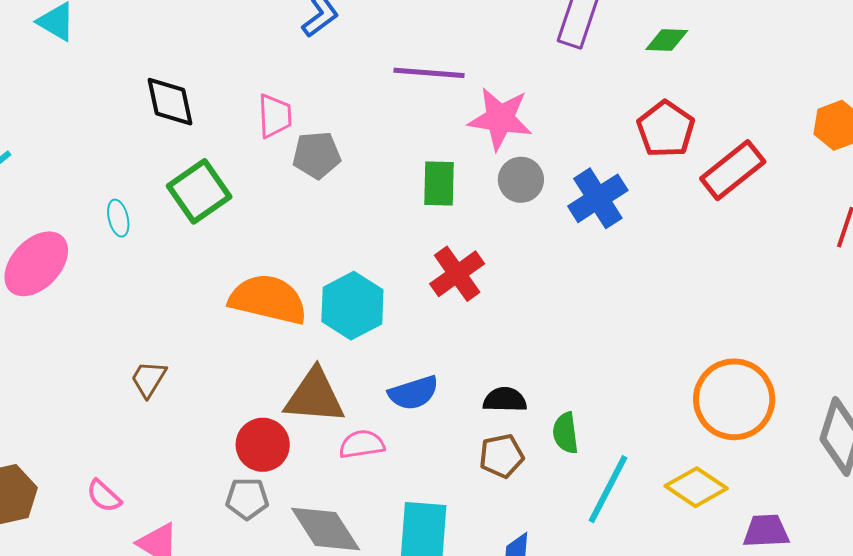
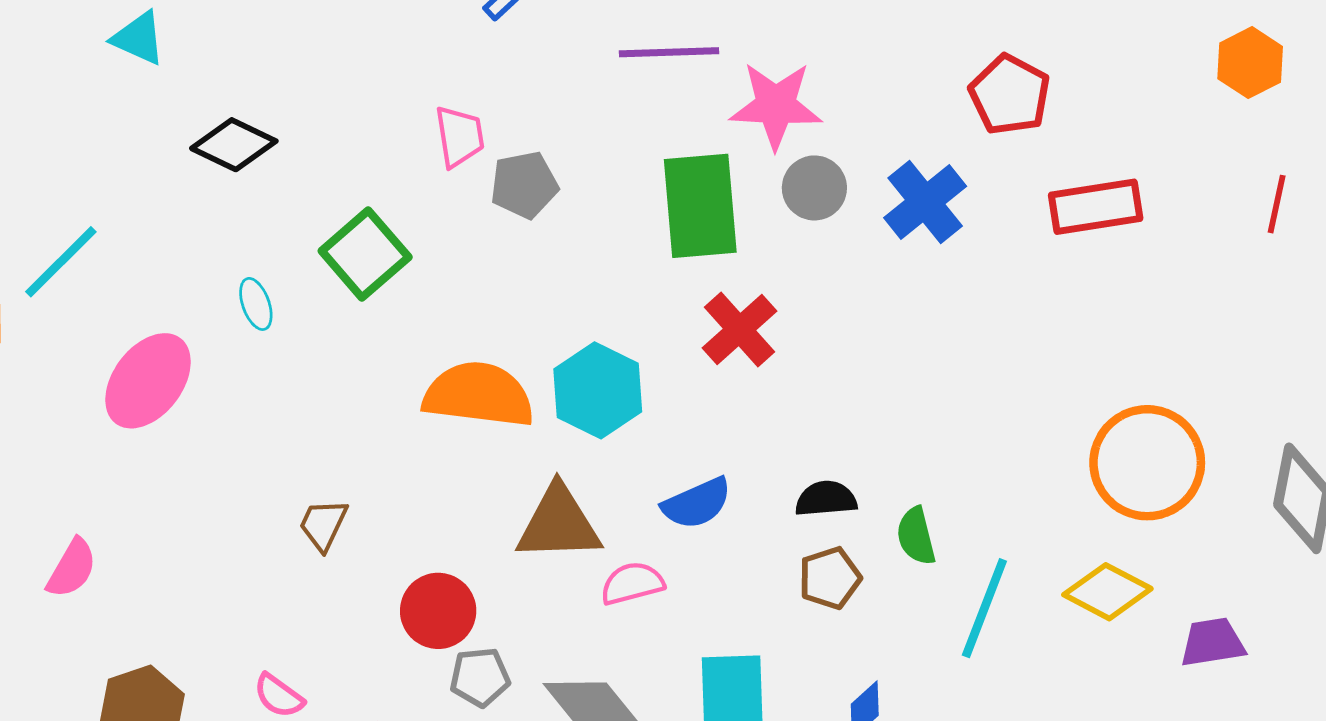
black diamond: (170, 102) -> (234, 145), moved, turned -46
red rectangle: (733, 170) -> (1096, 207), moved, turned 36
green rectangle: (439, 183) -> (700, 206), size x1.6
red circle: (263, 445) -> (438, 611), moved

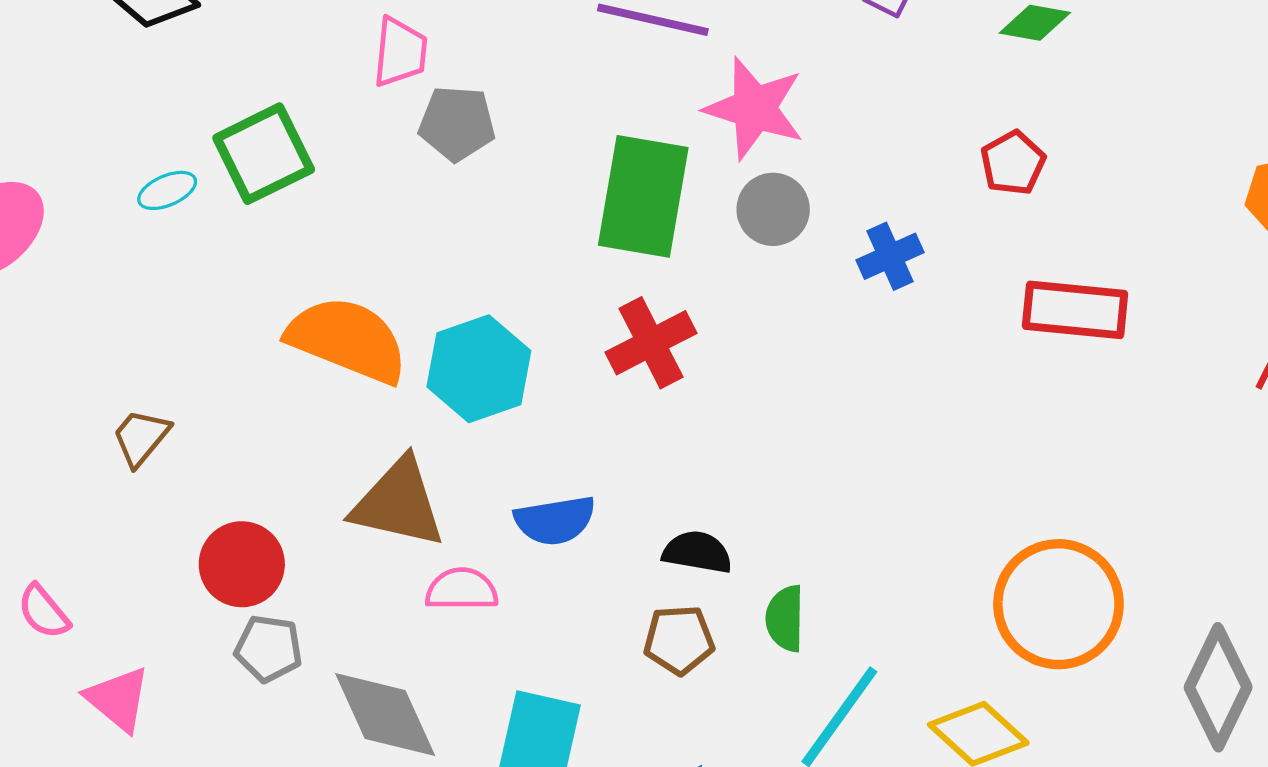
red pentagon: (1010, 95) -> (1013, 163), size x0.7
blue cross: (925, 202) -> (890, 256), size x0.7
cyan ellipse: (256, 304) -> (167, 190), moved, turned 72

